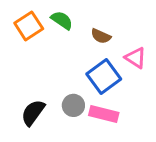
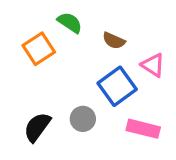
orange square: (29, 26) -> (39, 49), moved
pink rectangle: (104, 114) -> (143, 129), moved

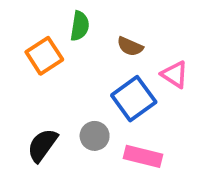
green semicircle: (70, 23) -> (80, 26), turned 65
pink rectangle: (143, 129) -> (143, 156), moved

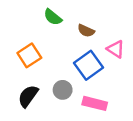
green semicircle: (80, 26) -> (53, 17), turned 120
orange square: (44, 56) -> (29, 55), moved

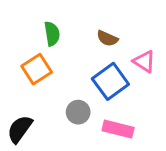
green semicircle: (53, 17) -> (52, 34), moved, turned -138
black semicircle: (28, 96) -> (20, 129), moved

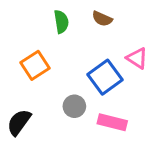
green semicircle: (52, 34) -> (61, 22), moved
brown semicircle: (107, 38) -> (102, 19), moved

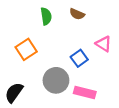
blue square: (105, 77) -> (79, 58), size x0.7
gray circle: (74, 106) -> (56, 80), size x1.5

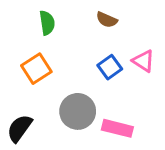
green semicircle: (46, 16) -> (47, 23), moved
blue square: (79, 58) -> (110, 67), moved

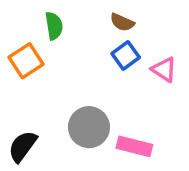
blue square: (110, 67) -> (126, 56), moved
orange square: (36, 69) -> (26, 61), moved

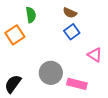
pink triangle: (164, 69) -> (95, 55), moved

